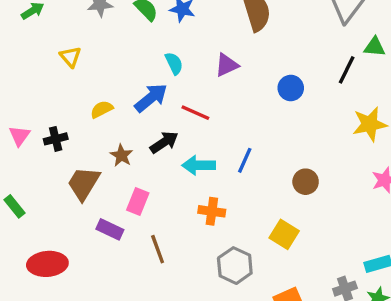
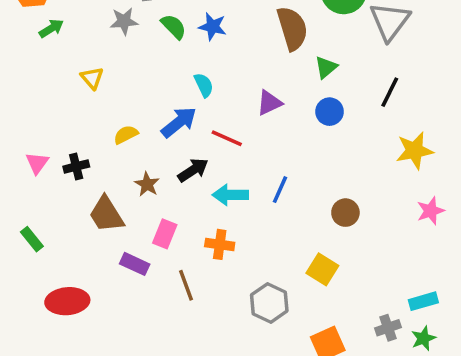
green triangle: (375, 47) -> (326, 67), moved, turned -45
purple triangle: (227, 65) -> (269, 103), moved
brown trapezoid: (84, 183) -> (106, 214), turned -63
orange cross: (212, 211) -> (220, 244), moved

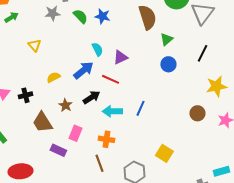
purple triangle: (269, 103) -> (120, 57), moved
brown circle: (345, 213) -> (197, 113), moved
brown line: (186, 285) -> (99, 163), moved

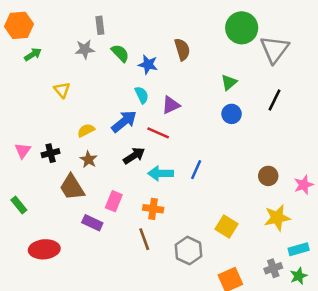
blue star: (102, 16) -> (148, 65), moved
brown semicircle: (147, 17) -> (182, 49), moved, size x0.7
yellow star: (216, 86) -> (277, 218), moved
brown star: (65, 105) -> (89, 159), moved

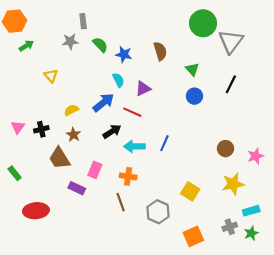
brown semicircle: (182, 49) -> (160, 51), moved
green triangle: (229, 82) -> (192, 69), turned -32

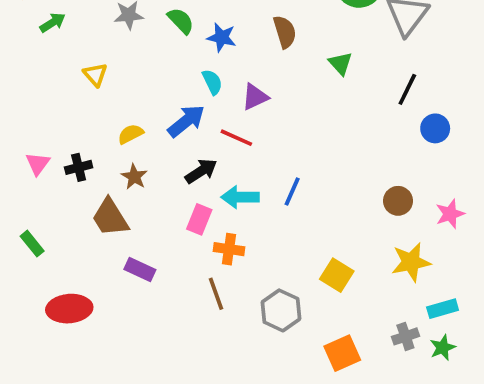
blue circle: (194, 96) -> (435, 128), moved
pink rectangle: (95, 170) -> (199, 219), moved

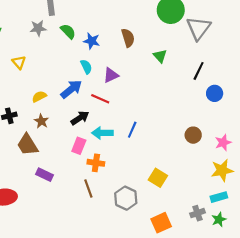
yellow star: (411, 262) -> (222, 170), moved

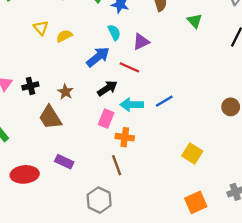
yellow semicircle: (39, 97) -> (64, 36), moved
blue line: (132, 130) -> (164, 101), turned 35
purple rectangle: (45, 175) -> (64, 162), moved
gray hexagon: (126, 198) -> (99, 200), moved

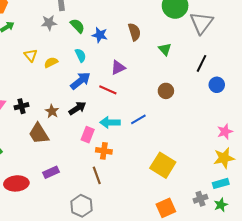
cyan semicircle: (114, 32) -> (80, 55), moved
black arrow: (107, 88) -> (77, 108), moved
brown circle: (231, 107) -> (166, 91), moved
yellow square: (192, 153) -> (163, 165), size x1.4
purple rectangle: (64, 162) -> (51, 172), turned -49

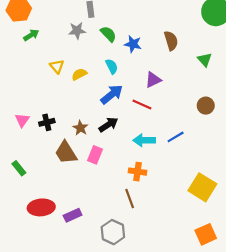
pink rectangle: (88, 135) -> (95, 155), moved
purple rectangle: (51, 172) -> (73, 215), moved

